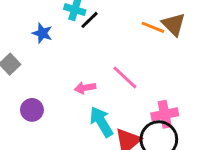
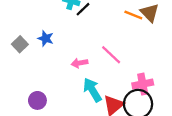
blue star: (42, 33) -> (46, 38), moved
purple circle: (32, 110) -> (37, 100), moved

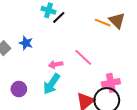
cyan arrow: (92, 90) -> (52, 84), moved, turned -115
purple circle: (37, 100) -> (19, 89), moved

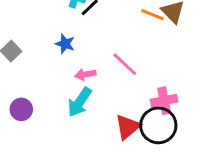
blue star: (26, 43) -> (65, 44), moved
purple circle: (19, 89) -> (21, 109), moved

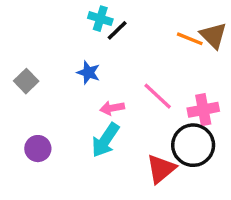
pink cross: (164, 101) -> (203, 110), moved
black circle: (158, 125) -> (193, 145), moved

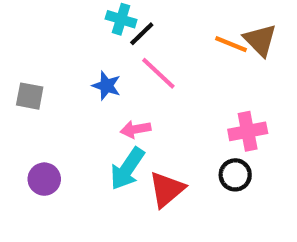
gray square: (26, 81) -> (30, 96), turned -35
pink line: (158, 96) -> (158, 73), moved
black circle: (193, 145) -> (235, 175), size x0.6
red triangle: (161, 169) -> (167, 189), moved

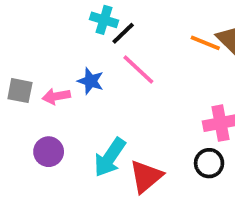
pink arrow: (136, 129) -> (56, 96), moved
purple circle: (44, 179) -> (49, 152), moved

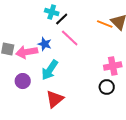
pink arrow: (56, 96) -> (27, 52), size x1.5
cyan arrow: (110, 157) -> (50, 70), moved
red triangle: (146, 177) -> (55, 99), moved

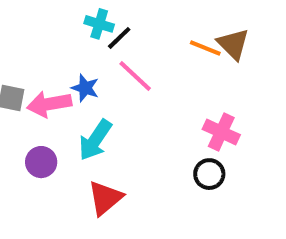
pink cross: (113, 66) -> (221, 132), turned 36

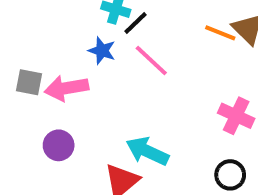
blue star: (85, 88) -> (102, 51), moved
cyan arrow: (95, 140) -> (147, 151), moved, turned 81
black circle: (209, 174) -> (230, 175), moved

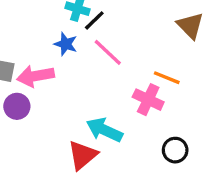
orange line: (220, 33) -> (167, 78), moved
pink cross: (236, 116) -> (148, 100), moved
purple circle: (59, 145) -> (17, 106), moved

